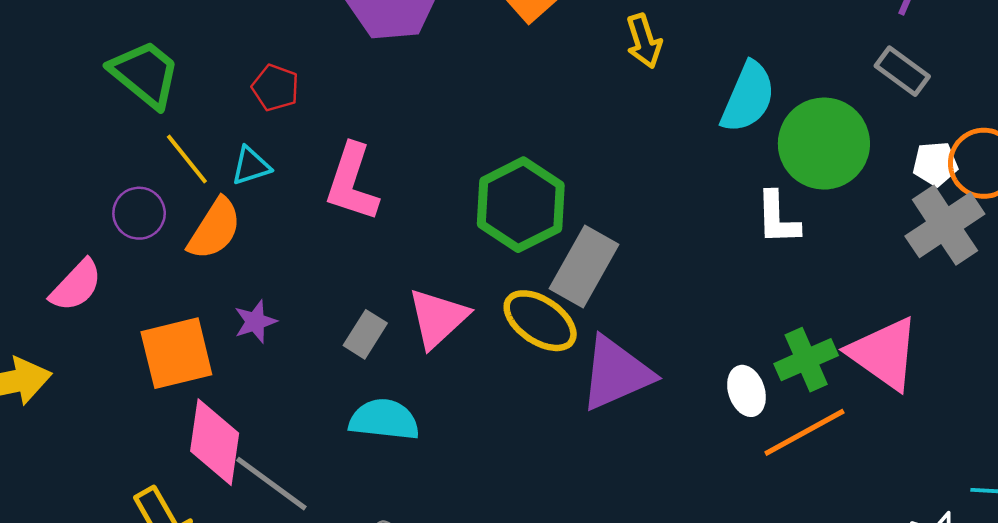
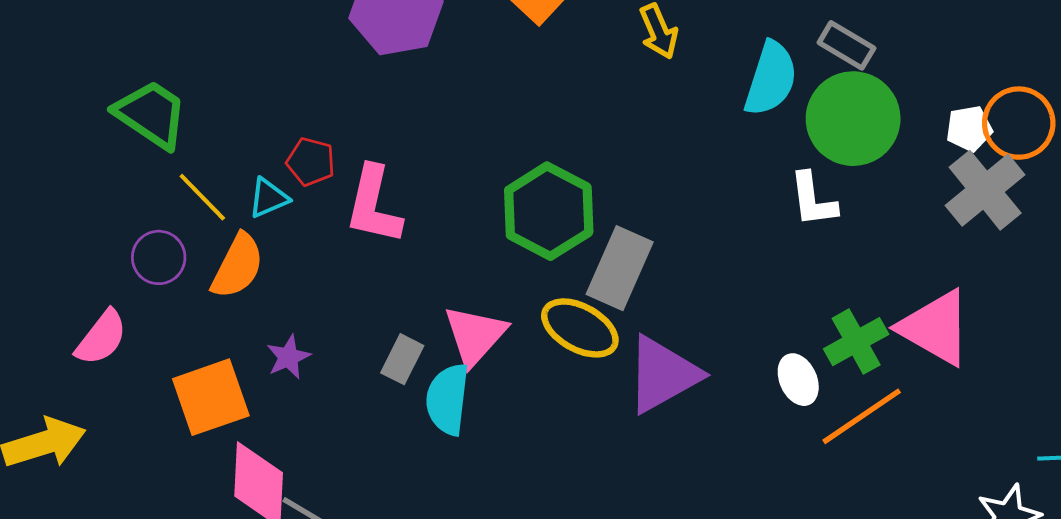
gray rectangle: (902, 71) -> (846, 45), moved
red pentagon: (275, 88) -> (311, 162), moved
cyan semicircle: (384, 420) -> (448, 399), moved, turned -84

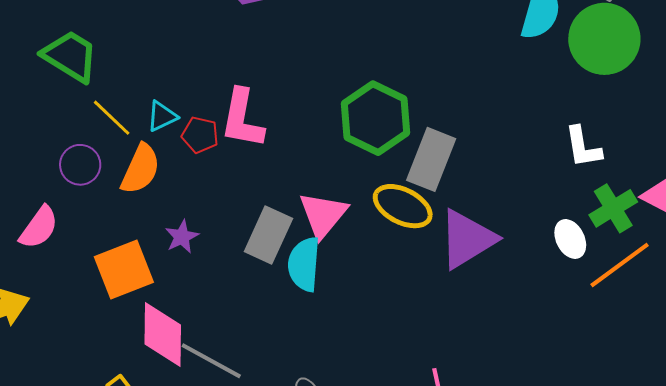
red pentagon: (311, 162) -> (200, 135), moved
white L-shape: (813, 200) -> (583, 147), moved
gray rectangle: (402, 359) -> (268, 235), size x1.5

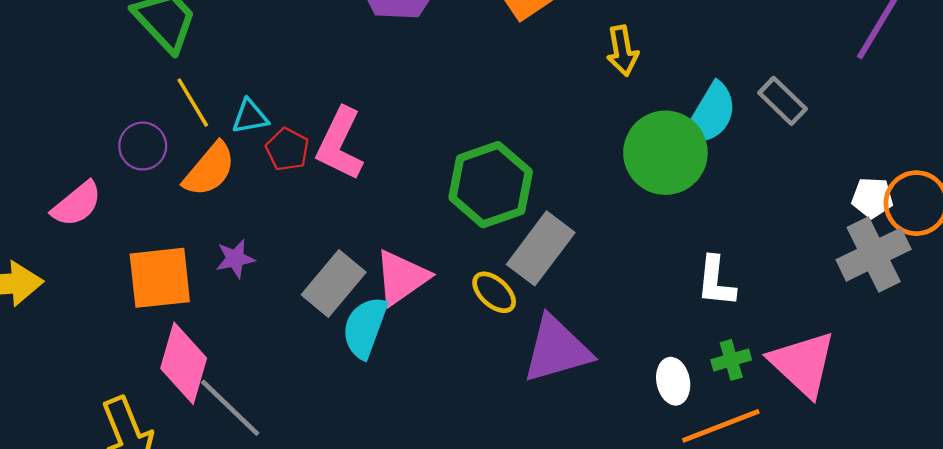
green circle: (604, 39) -> (665, 153), moved
yellow ellipse: (403, 206) -> (494, 292), size x0.7
green cross: (613, 208) -> (731, 360), size x0.7

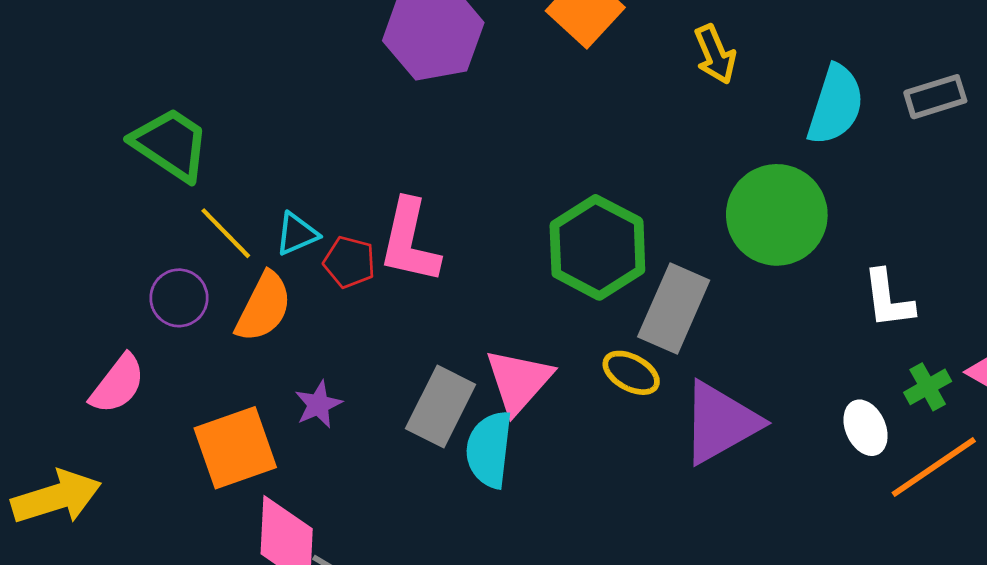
gray rectangle: (783, 101) -> (935, 97), moved, turned -48
green circle: (665, 153) -> (777, 215), moved

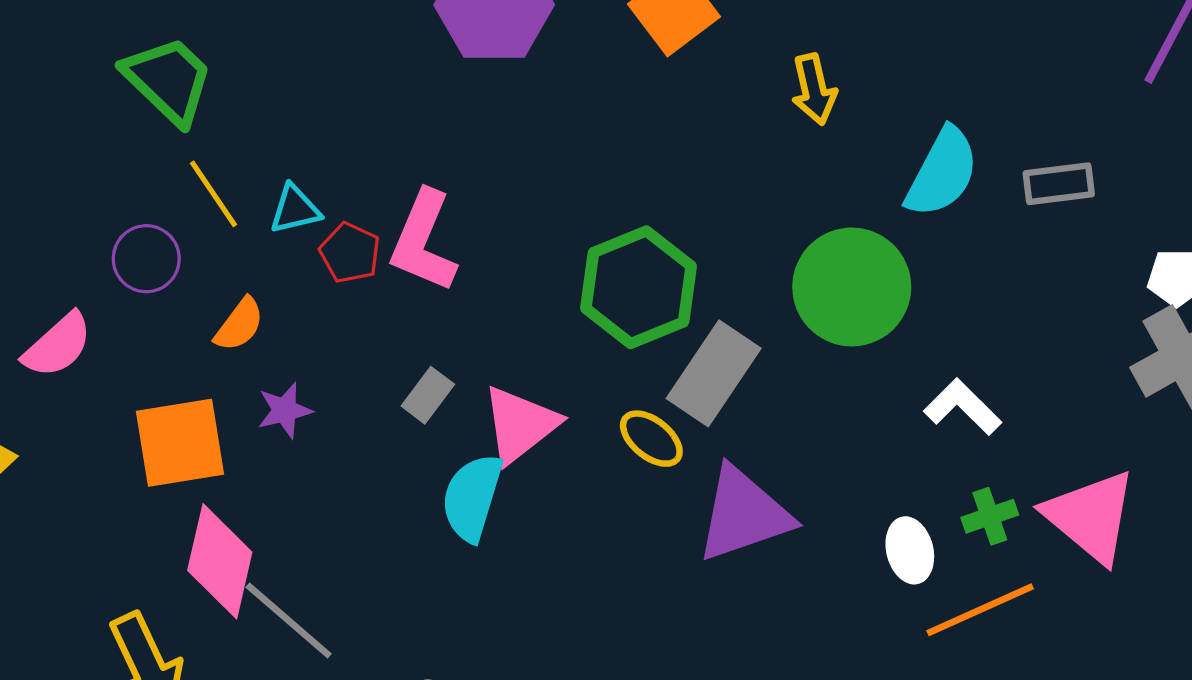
white L-shape: (888, 299) -> (963, 407), turned 132
orange semicircle: (264, 307) -> (239, 325), moved, size x0.7
gray rectangle: (441, 407) -> (428, 395), moved, size x0.6

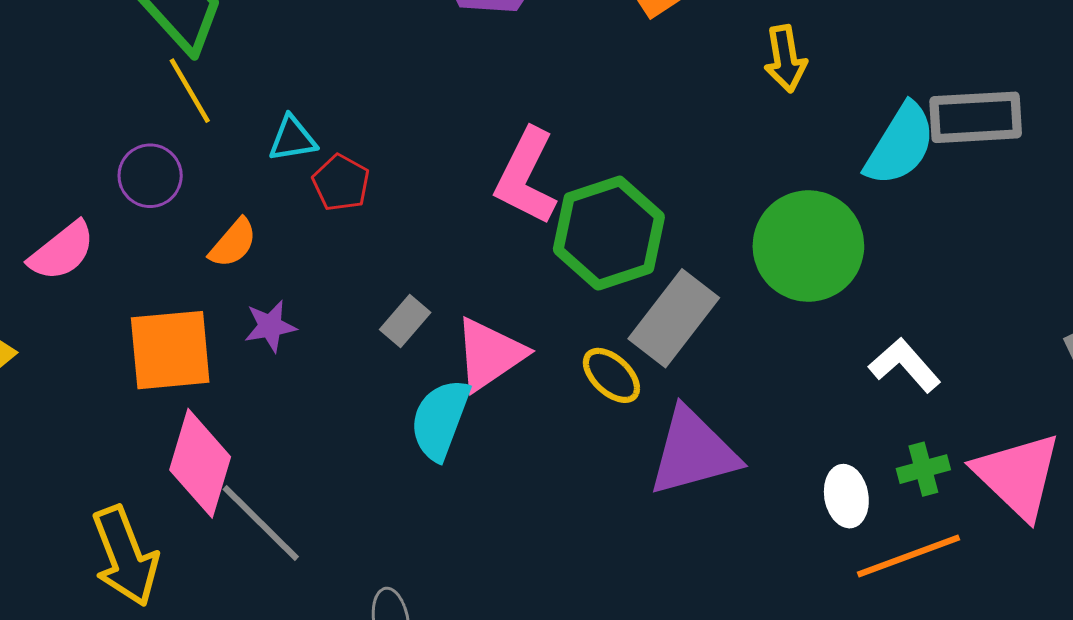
gray rectangle: (1059, 184) -> (976, 117), moved, size x1.4
yellow line: (213, 194) -> (190, 91), moved
pink L-shape: (423, 241) -> (526, 177), moved

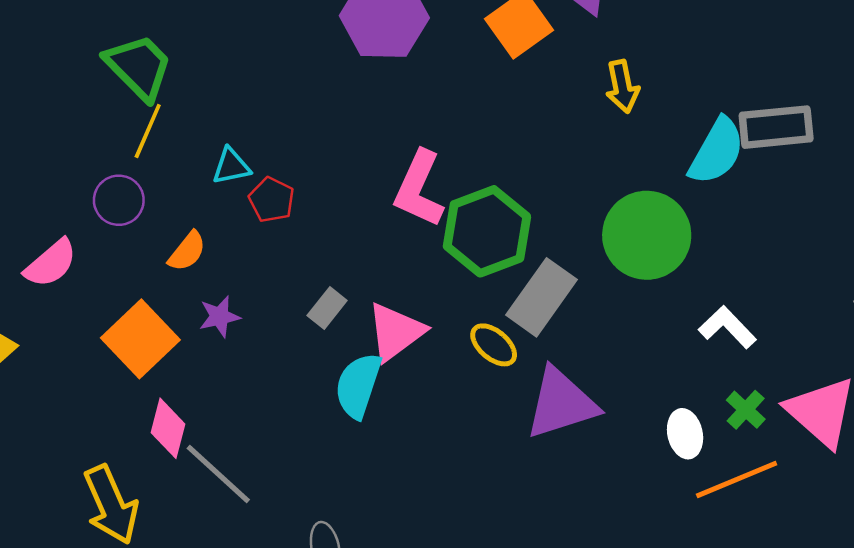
yellow line: (190, 91) -> (148, 131), turned 56
orange square: (170, 350) -> (140, 339), turned -36
pink diamond: (200, 463) -> (168, 428), size x0.7
green cross: (923, 469) -> (746, 410), turned -30

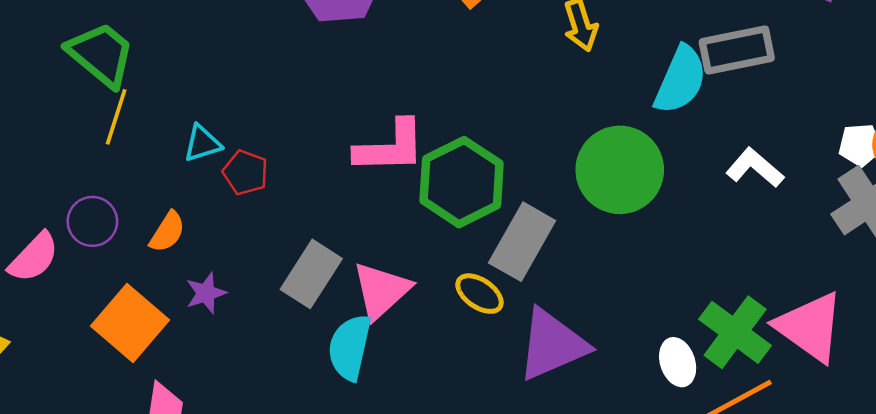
pink L-shape: (419, 189) -> (390, 147), turned -110
purple circle: (119, 200) -> (92, 221), moved
gray rectangle: (327, 308) -> (311, 274), size x1.6
white L-shape: (727, 327) -> (755, 168), moved
green cross: (746, 410) -> (735, 332), size x1.8

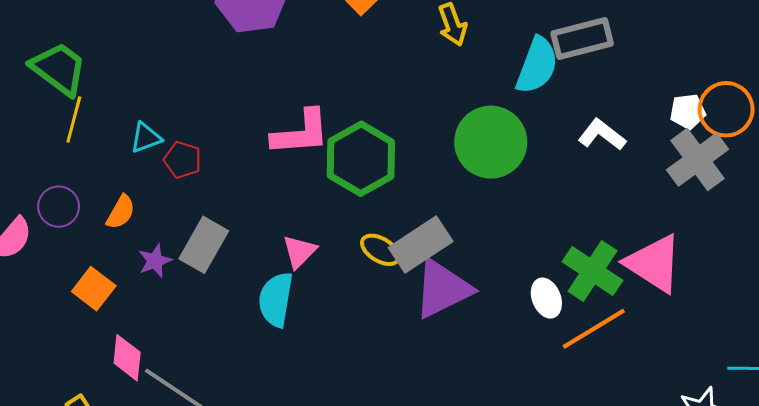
gray rectangle: (522, 242) -> (421, 244), moved, turned 30
gray rectangle: (311, 274) -> (204, 245), moved
pink triangle: (381, 291) -> (299, 251), size x0.7
orange square: (130, 323) -> (94, 289), size x0.7

